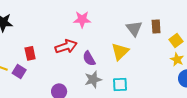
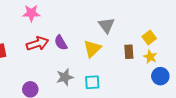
pink star: (82, 19) -> (31, 13), moved
brown rectangle: (156, 26) -> (129, 52), moved
purple semicircle: (89, 58) -> (61, 43), moved

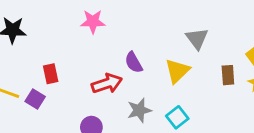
red arrow: (37, 44) -> (107, 84), moved
cyan square: (92, 82) -> (177, 117), turned -35

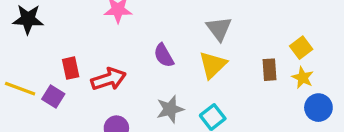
gray triangle: (197, 39) -> (219, 29), moved
red arrow: (107, 84) -> (108, 79), moved

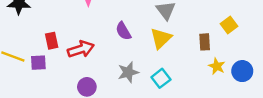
yellow star: (303, 78) -> (217, 66), moved
purple square: (53, 97) -> (38, 63), turned -35

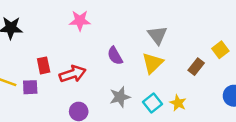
brown rectangle: (205, 42) -> (196, 67), turned 42
yellow star: (217, 66) -> (178, 103), moved

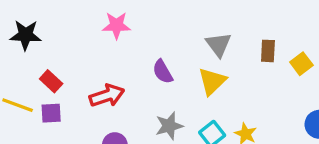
red rectangle: (44, 65) -> (51, 81), moved, turned -35
brown rectangle: (196, 67) -> (268, 51), moved, turned -35

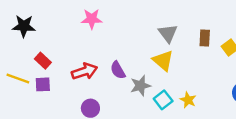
purple semicircle: (163, 72) -> (118, 70), moved
yellow triangle: (212, 81) -> (163, 61), turned -35
gray star: (169, 126) -> (140, 86), moved

